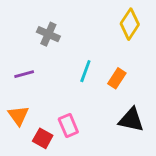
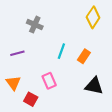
pink rectangle: (68, 125) -> (49, 81), moved

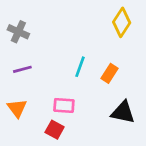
gray cross: (35, 25) -> (18, 32), moved
pink rectangle: (49, 81) -> (64, 106), turned -63
red square: (31, 99) -> (55, 130), moved

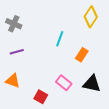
cyan line: (80, 67) -> (60, 39), moved
pink rectangle: (64, 106) -> (64, 83), moved, turned 35
orange triangle: (17, 108) -> (13, 81), turned -35

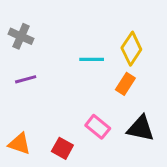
yellow diamond: (91, 17) -> (131, 49), moved
cyan line: (60, 39) -> (92, 59), turned 70
orange triangle: (13, 81) -> (19, 144), moved

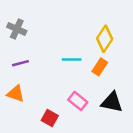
cyan line: (92, 59) -> (72, 59), moved
orange triangle: (19, 144) -> (16, 94), moved

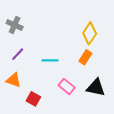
cyan line: (72, 59) -> (50, 60), moved
purple line: (20, 63) -> (18, 54), turned -32
red square: (50, 118) -> (33, 99), moved

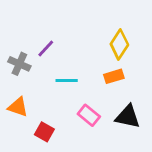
gray cross: (15, 25) -> (19, 64), moved
purple line: (18, 54) -> (46, 49), moved
orange rectangle: (85, 57) -> (114, 76), turned 40

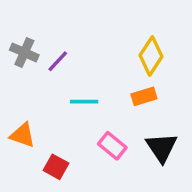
gray cross: (19, 64) -> (24, 52), moved
black triangle: (128, 117) -> (162, 147), turned 44

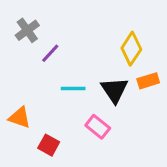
gray cross: (24, 52) -> (27, 30), moved, turned 30
orange rectangle: (144, 96) -> (148, 81), moved
black triangle: (162, 147) -> (114, 90), moved

